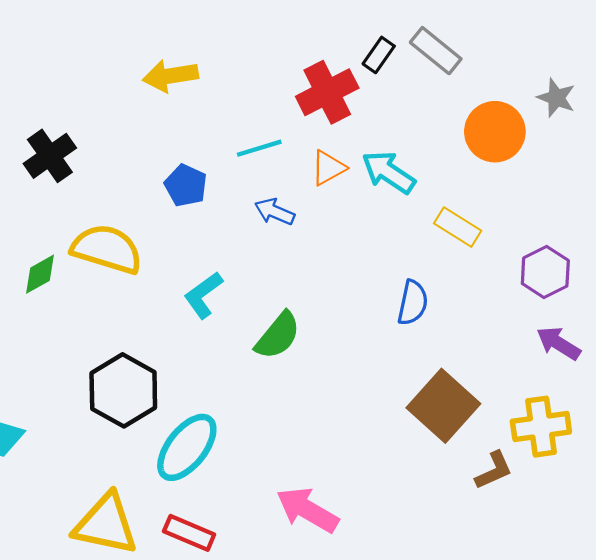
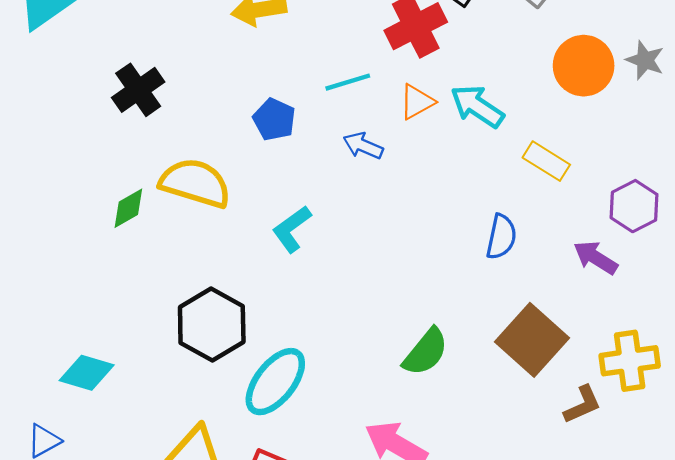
gray star: (556, 98) -> (645, 60), moved
green semicircle: (278, 336) -> (426, 352), moved
purple arrow: (558, 343) -> (596, 258), moved

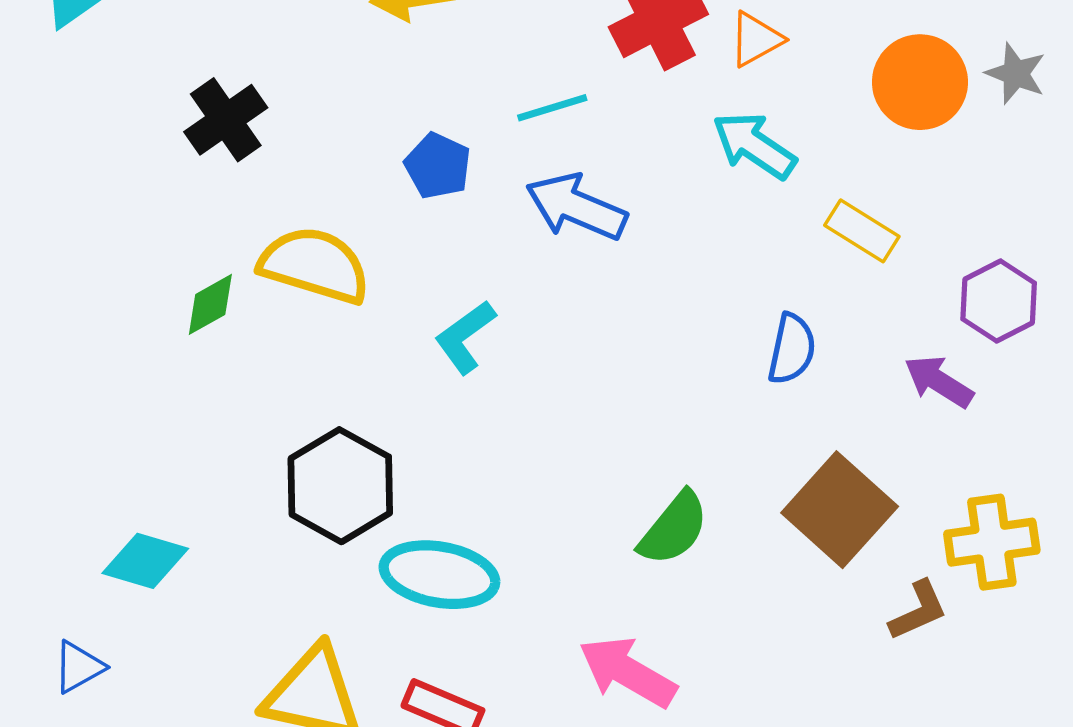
orange triangle: (417, 102) -> (756, 39), moved
blue arrow: (363, 146) -> (576, 207), size x1.6
cyan ellipse: (275, 382) -> (439, 575), turned 62

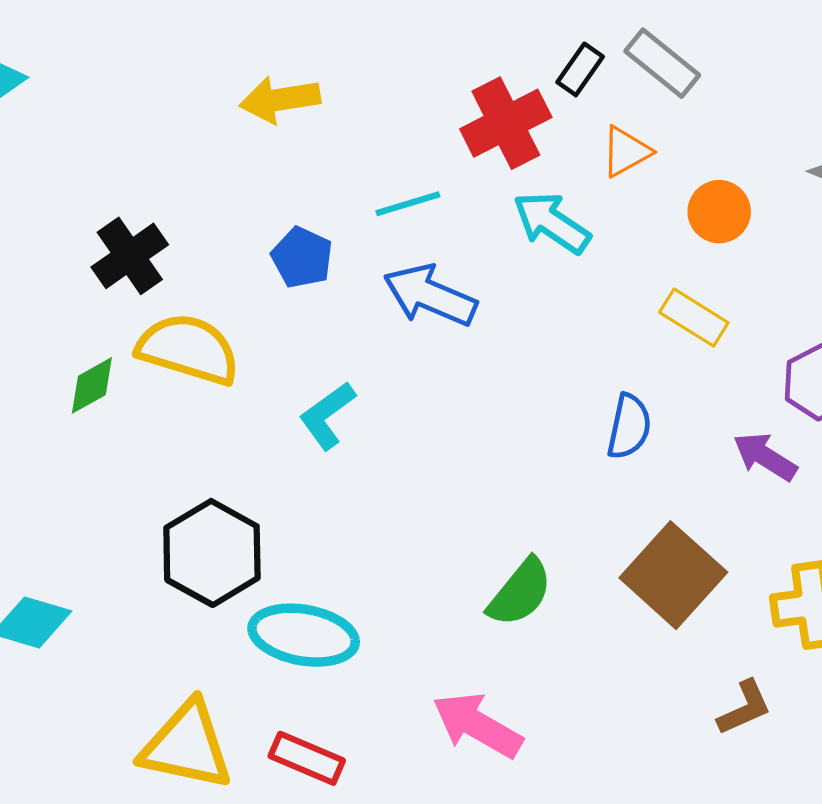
orange triangle: (756, 39) -> (626, 152), moved
orange circle: (920, 82) -> (719, 212), moved, size x0.7
black cross: (226, 120) -> (130, 256), moved
cyan arrow: (754, 145) -> (552, 223), moved
brown L-shape: (918, 611) -> (744, 708), moved

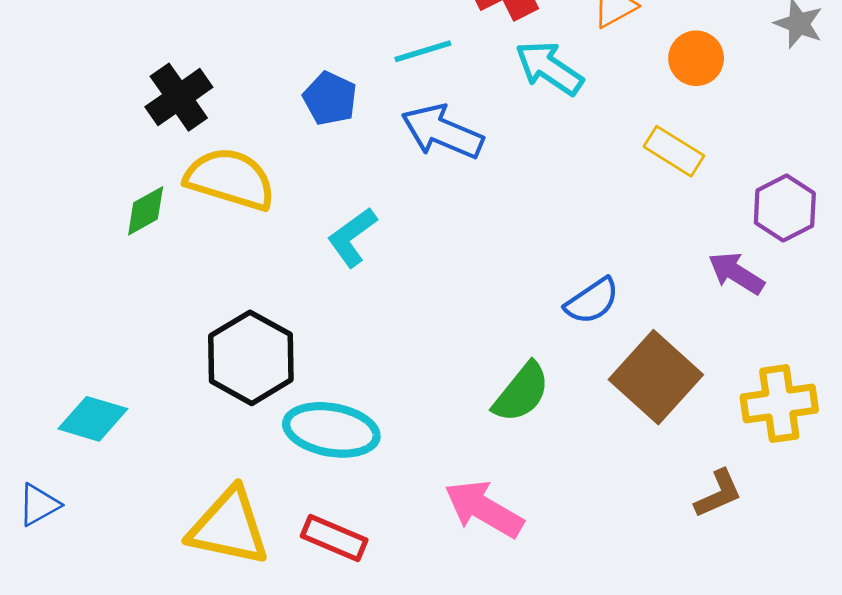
blue semicircle: (629, 427) -> (592, 301), moved, turned 44

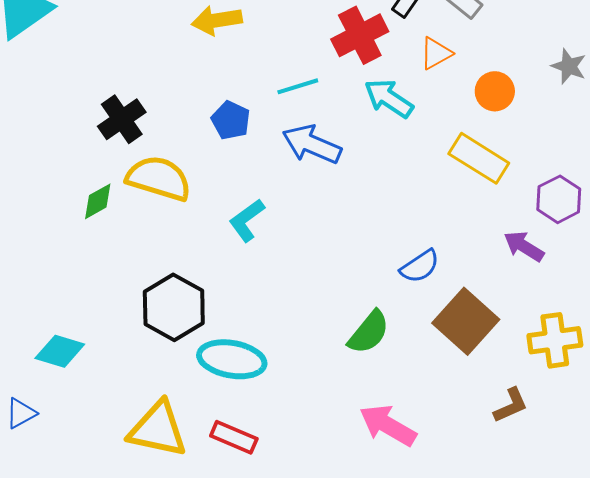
yellow rectangle: (674, 151) -> (479, 158), size x1.4
pink arrow: (484, 509) -> (388, 425), moved

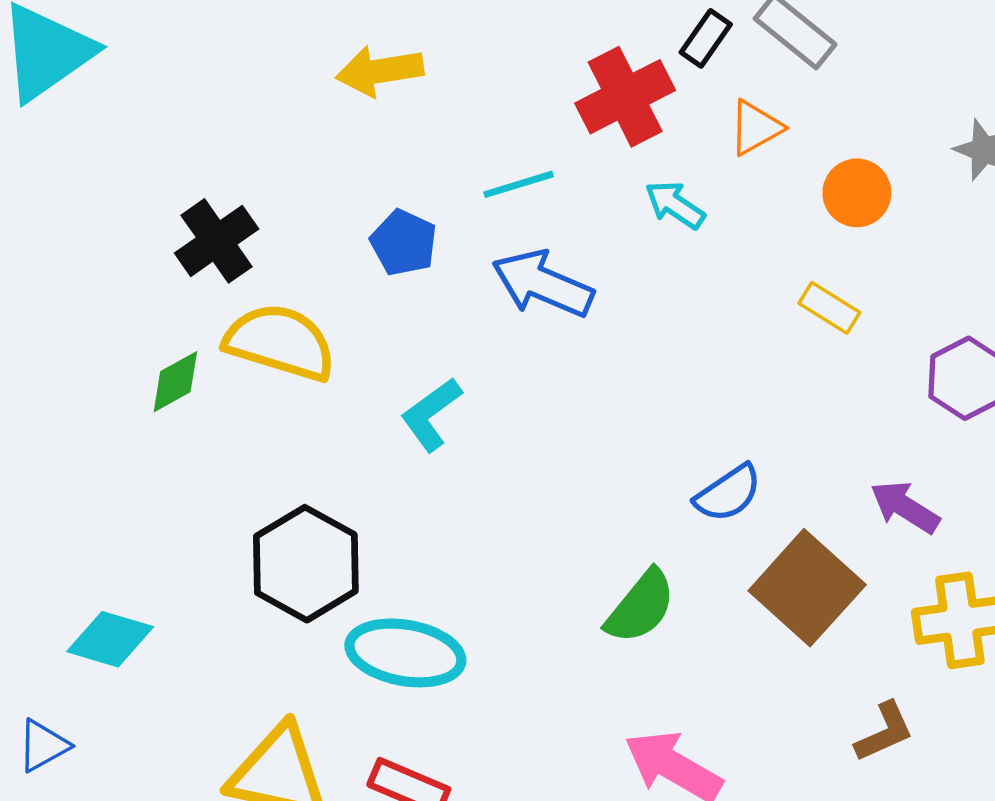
cyan arrow: (389, 98) -> (675, 205), size x0.7
yellow rectangle: (479, 158) -> (829, 308), size x0.6
purple arrow: (524, 246) -> (905, 507), moved

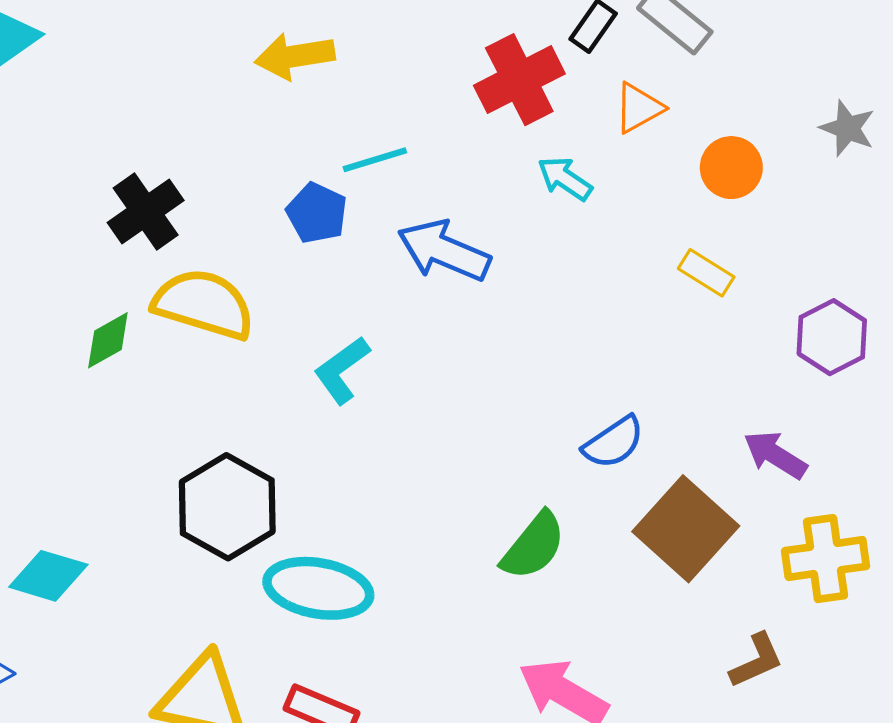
cyan line: (519, 184) -> (375, 160), moved

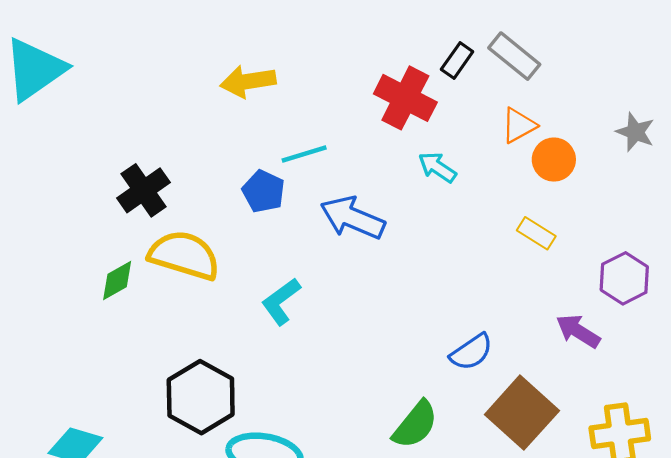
red cross: (519, 80) -> (405, 98), turned -36
orange triangle: (639, 108) -> (519, 125), moved
purple arrow: (775, 455) -> (578, 331), moved

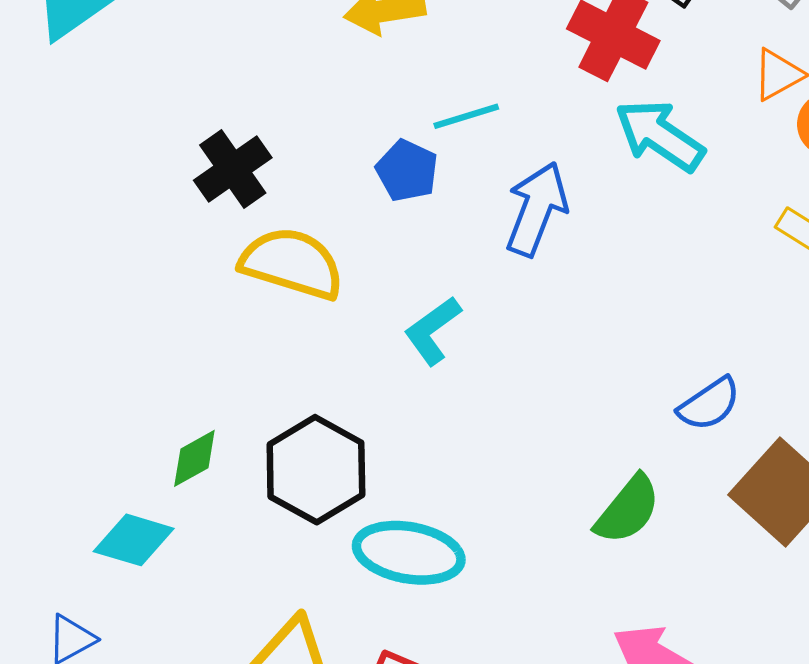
cyan arrow: (437, 167) -> (660, 135), size x1.6
blue arrow: (353, 218) -> (537, 209), turned 88
green diamond: (117, 281) -> (194, 458), moved

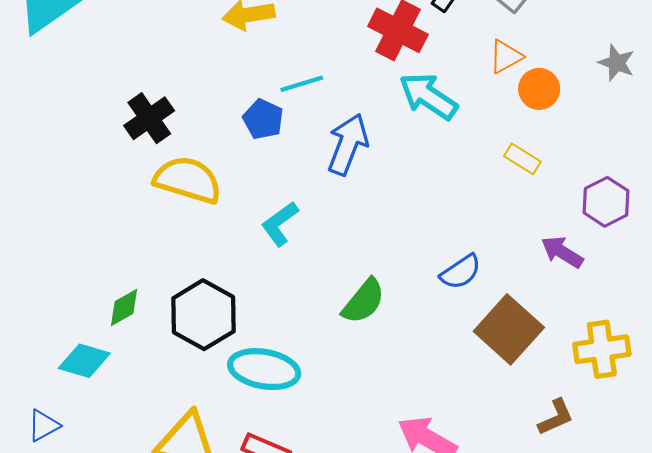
green semicircle: (628, 510) -> (363, 301), moved

